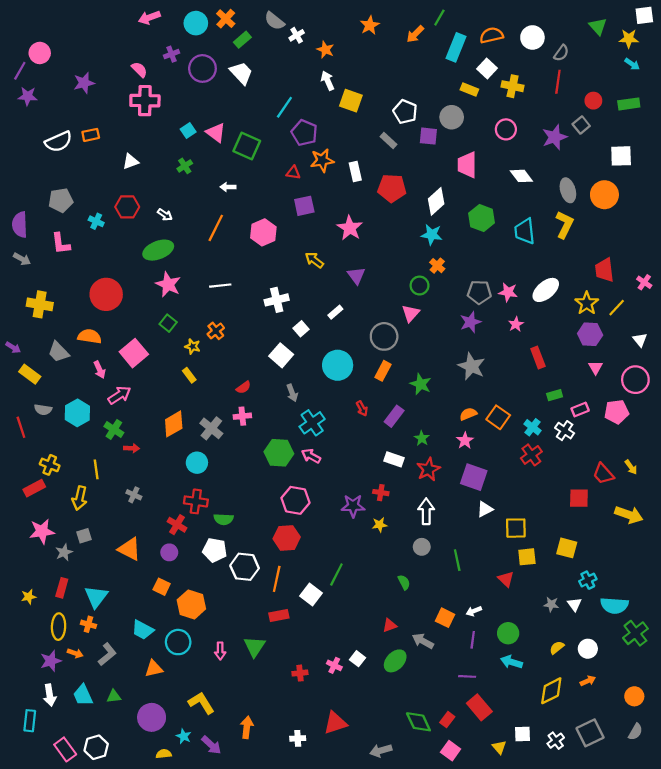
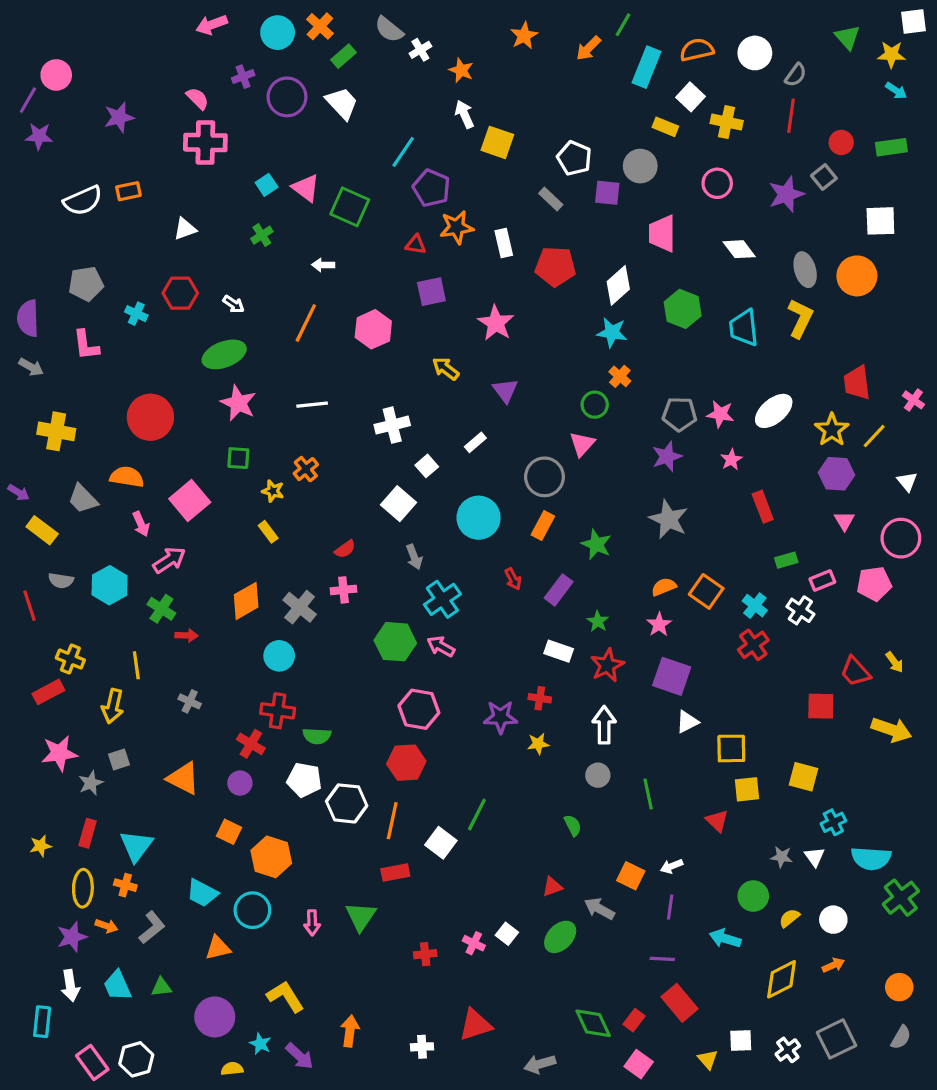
green square: (168, 323) -> (238, 458), turned -35
green circle: (508, 633) -> (753, 896), moved

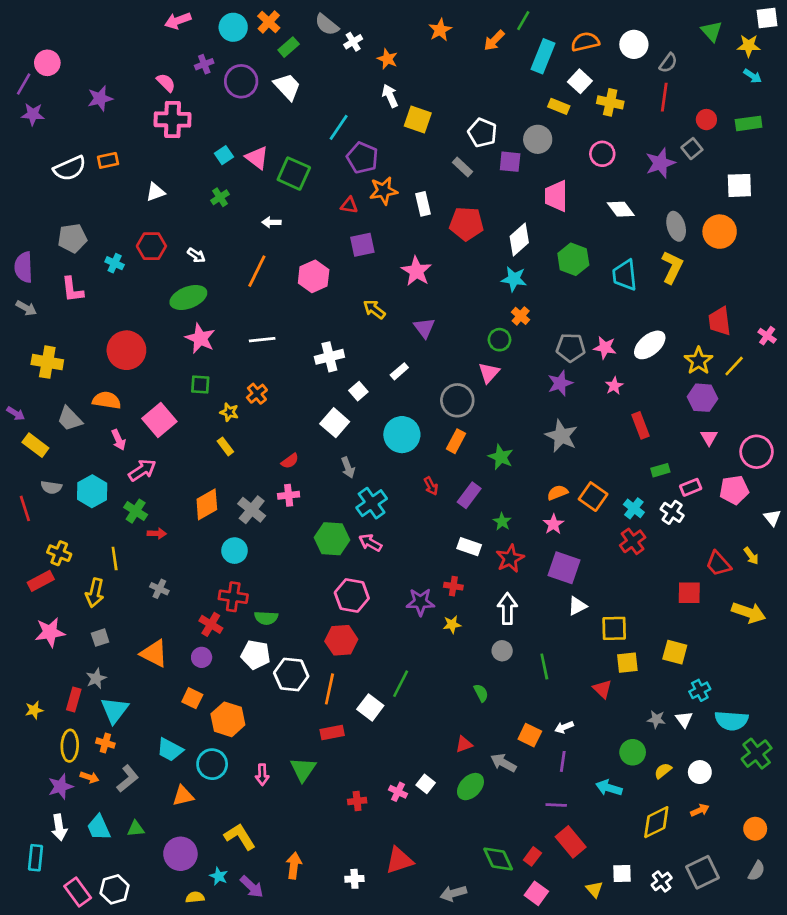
white triangle: (907, 482) -> (772, 518), moved
gray star: (91, 783) -> (96, 678), moved

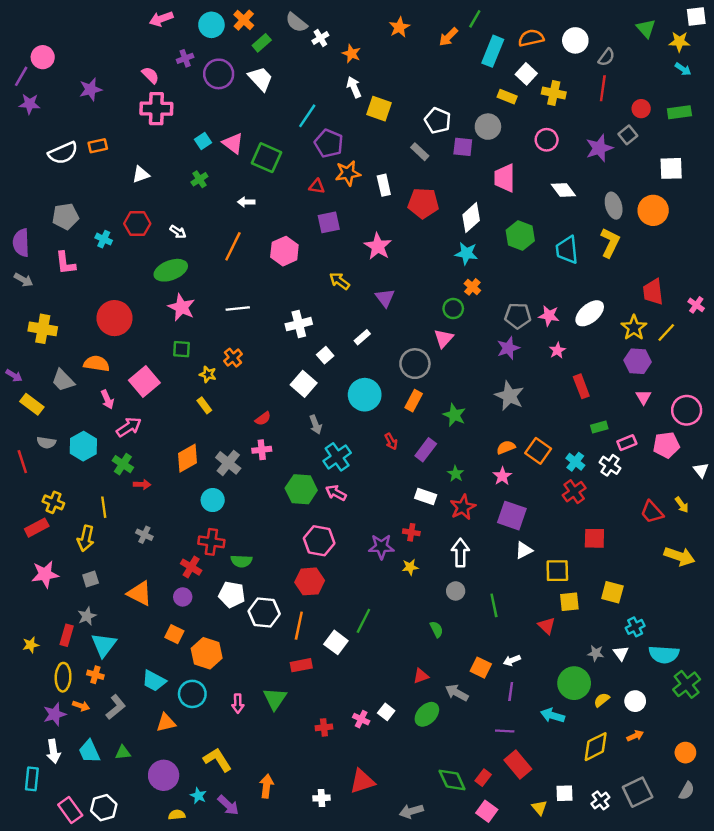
red square: (689, 593) -> (594, 538), moved
green circle: (633, 752) -> (574, 683), size x1.4

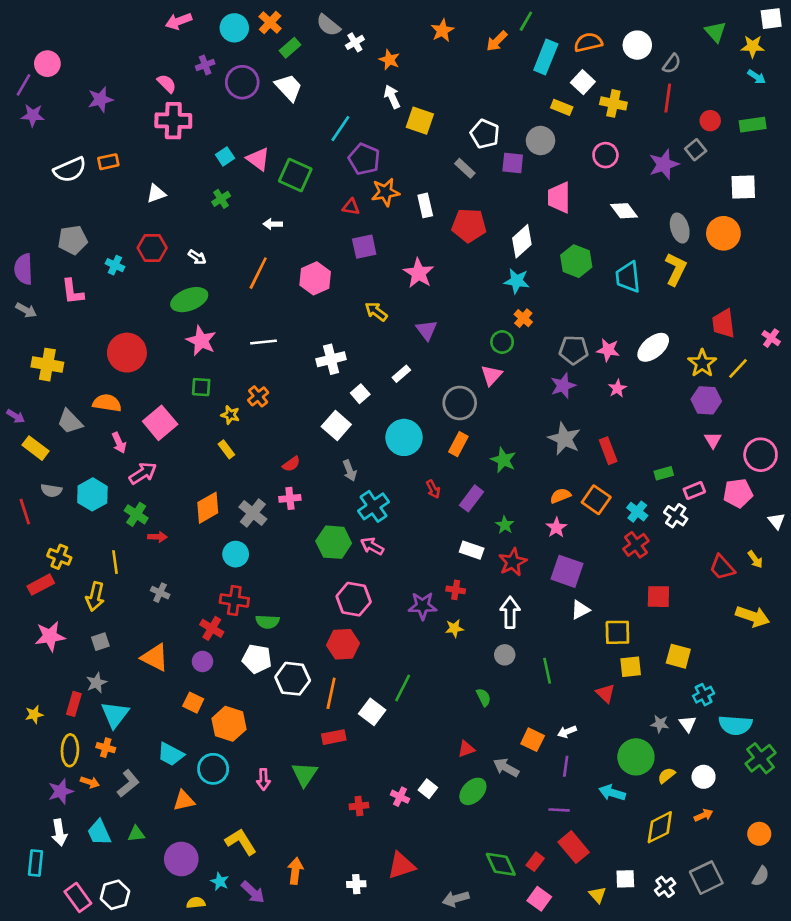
red rectangle: (581, 386) -> (608, 451), moved

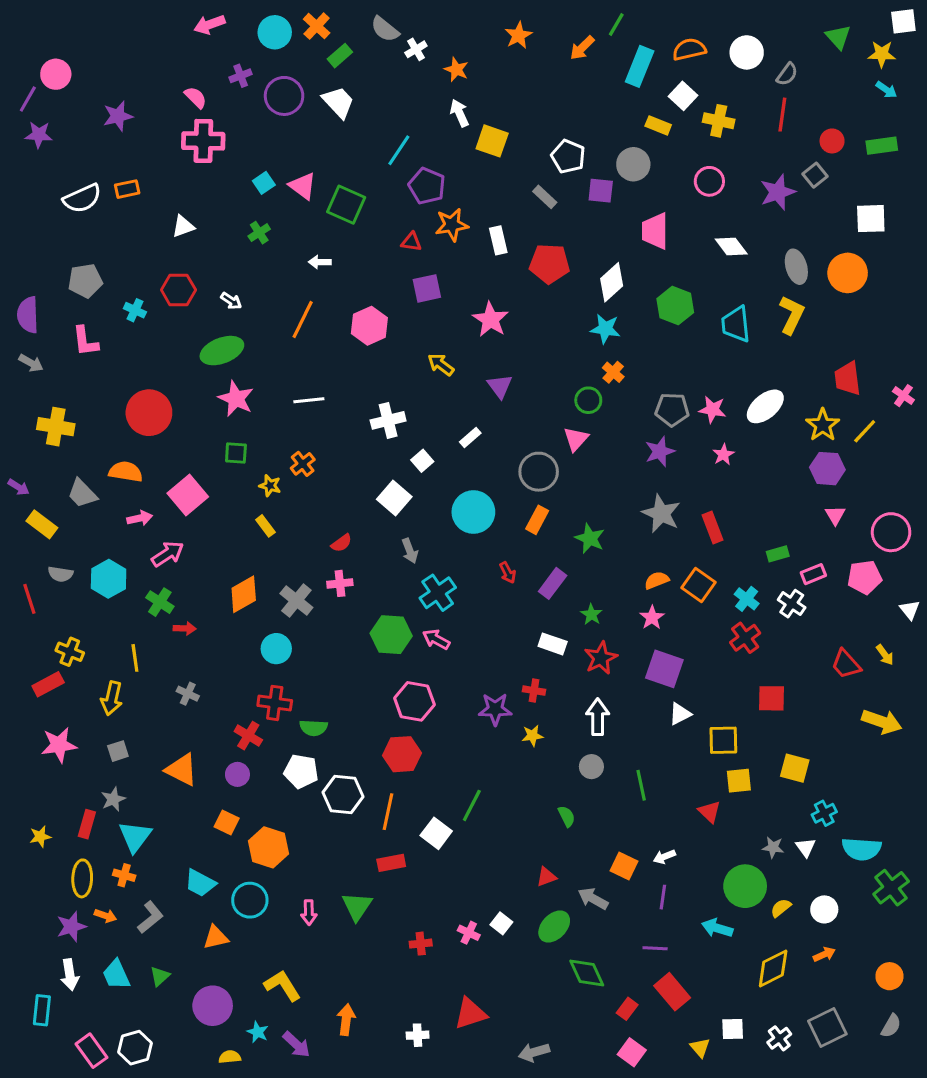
pink arrow: (119, 443) -> (140, 518), turned -78
green triangle: (136, 834) -> (160, 976), turned -36
green diamond: (501, 864) -> (587, 973), moved

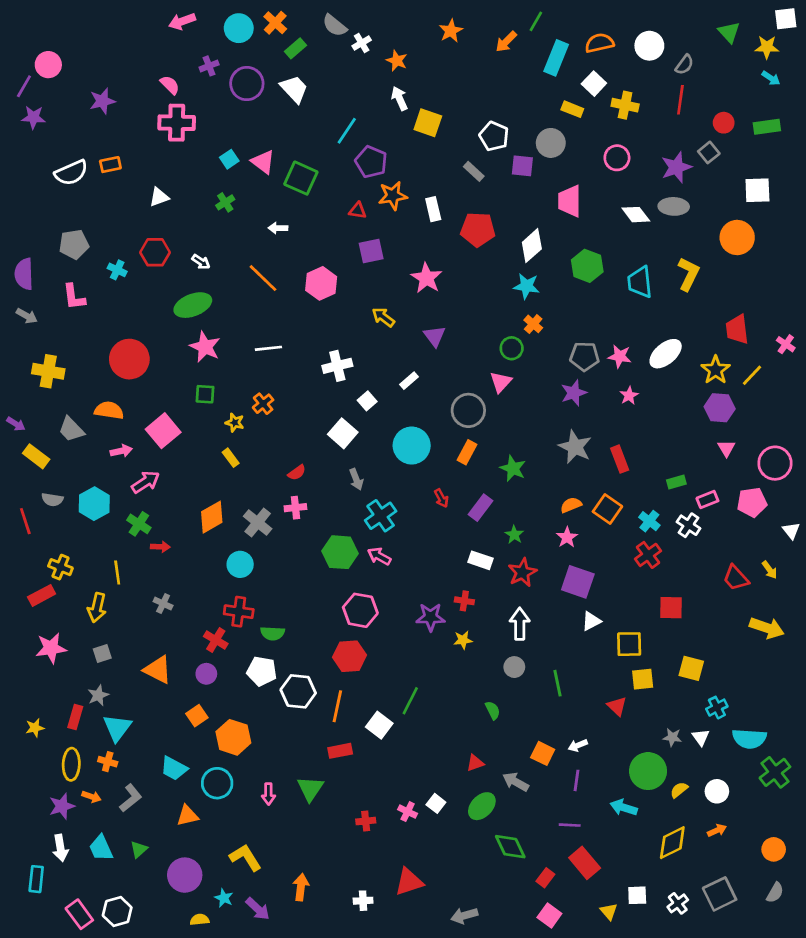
gray ellipse: (796, 267) -> (674, 206), moved, turned -72
orange line: (303, 319) -> (263, 278), turned -72
orange square: (227, 823) -> (197, 716), turned 30

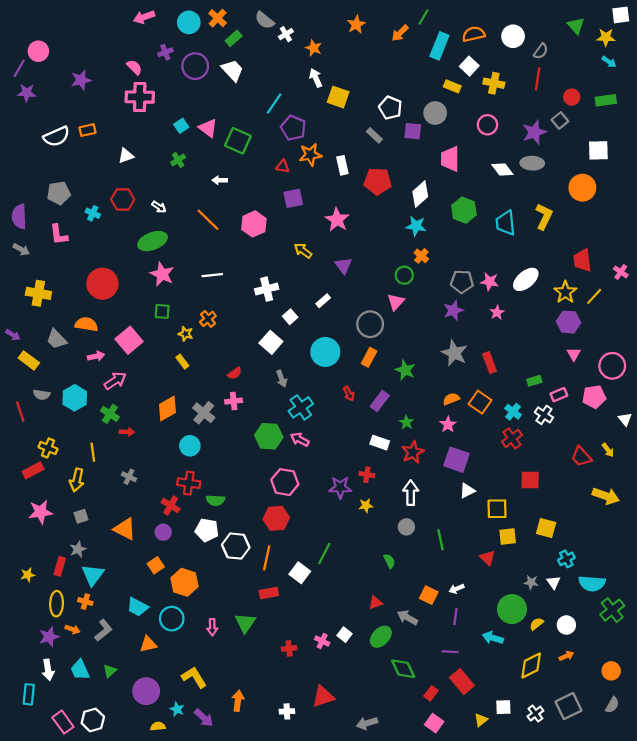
yellow triangle: (609, 912) -> (481, 720), turned 32

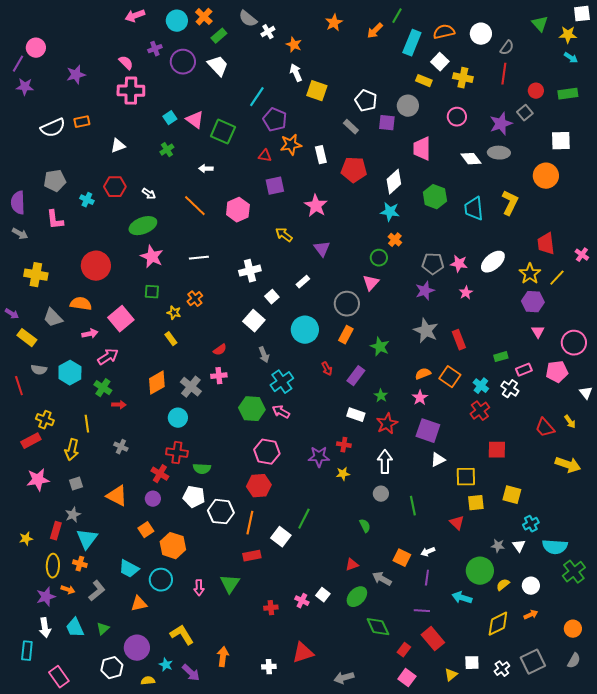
white hexagon: (93, 720) -> (112, 668), moved

